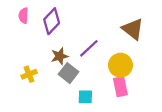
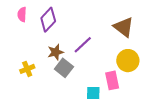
yellow circle: (120, 65) -> (128, 61), moved
cyan square: (85, 97) -> (93, 93), moved

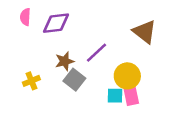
purple diamond: (48, 20) -> (56, 23), turned 40
yellow circle: (128, 61) -> (127, 76), moved
cyan square: (93, 93) -> (115, 96), moved

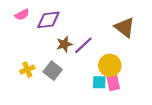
pink semicircle: (25, 17) -> (22, 15), turned -120
brown star: (65, 61) -> (64, 44), moved
gray square: (74, 80) -> (53, 71), moved

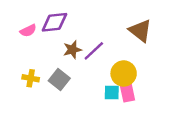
pink semicircle: (22, 15) -> (28, 31), moved
yellow cross: (27, 70) -> (31, 78), turned 32

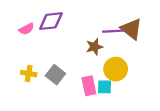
brown star: (72, 50) -> (94, 47), moved
purple line: (94, 51) -> (113, 31), moved, turned 40
pink rectangle: (127, 91) -> (89, 86), moved

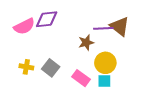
pink semicircle: (26, 29) -> (24, 26), size x1.5
pink rectangle: (89, 86) -> (81, 78), turned -42
cyan square: (104, 87) -> (104, 81), moved

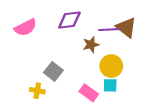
purple diamond: (47, 19) -> (69, 20), moved
yellow cross: (26, 67) -> (37, 91), moved
pink rectangle: (81, 78) -> (89, 93), moved

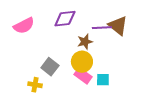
yellow circle: (111, 66) -> (82, 62), moved
pink rectangle: (89, 93) -> (83, 76), moved

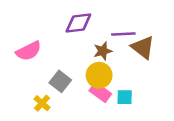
pink semicircle: (24, 26) -> (29, 51), moved
brown triangle: (118, 26) -> (143, 47), moved
yellow cross: (35, 85) -> (42, 103), turned 32

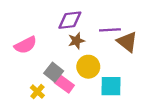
brown star: (103, 51) -> (76, 41), moved
pink rectangle: (100, 92) -> (64, 84), moved
cyan square: (125, 97) -> (111, 86), size x1.5

